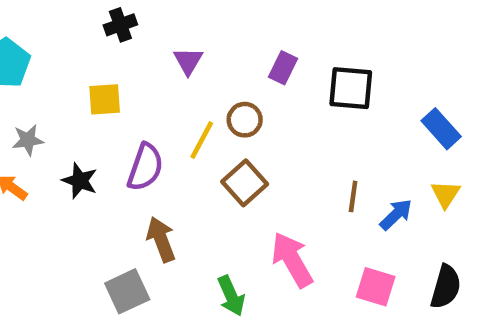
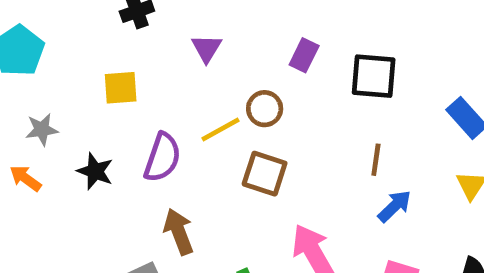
yellow line: (202, 140) -> (220, 130), turned 33
brown square: (245, 183) -> (265, 174), turned -30
brown line: (353, 196) -> (376, 160), moved
blue arrow: (396, 215) -> (395, 206), moved

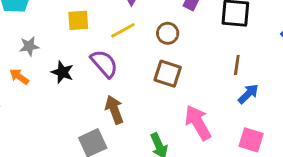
yellow line: (220, 130) -> (123, 30), moved
purple semicircle: (162, 157) -> (104, 64), turned -60

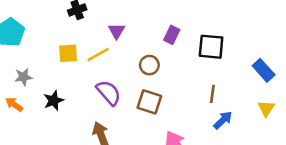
yellow line: (123, 30) -> (98, 55), moved
purple semicircle: (104, 64) -> (109, 93), moved
black star: (62, 72) -> (54, 101), turned 30

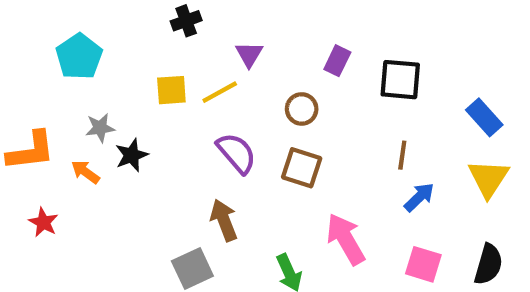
black star: (54, 101) -> (132, 155), moved
yellow triangle: (266, 108) -> (488, 178), size x1.5

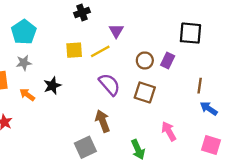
purple rectangle: (337, 61) -> (168, 60), moved
black square: (400, 80) -> (190, 33), moved
gray star: (100, 128) -> (24, 63), moved
blue arrow: (419, 197) -> (209, 108), turned -102
pink arrow: (346, 239) -> (169, 131), size x0.7

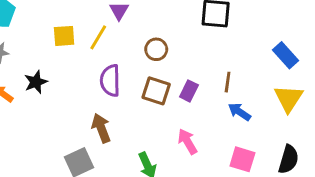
yellow line: (100, 51) -> (98, 37), turned -30
purple rectangle: (168, 60) -> (189, 91), moved
purple semicircle: (109, 84) -> (110, 81), turned -140

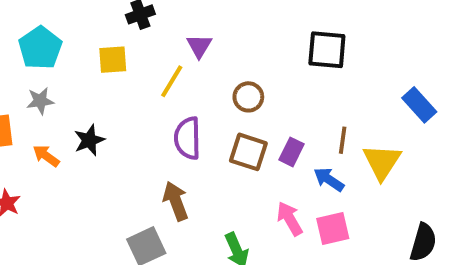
yellow square: (64, 36) -> (113, 60), moved
yellow triangle: (289, 98) -> (382, 162), moved
blue arrow: (239, 112) -> (329, 179), moved
pink square: (242, 159) -> (333, 229), moved, turned -30

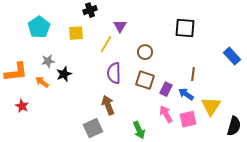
gray star: (40, 101) -> (48, 61), moved
purple rectangle: (292, 152) -> (166, 89), moved
yellow triangle: (382, 162) -> (211, 106), moved

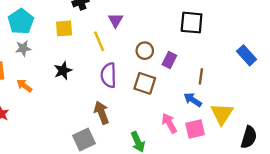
yellow line: (106, 44) -> (99, 41), turned -54
gray star: (48, 61) -> (23, 48), moved
black star: (64, 74) -> (63, 71), moved
purple rectangle: (166, 89) -> (169, 60), moved

